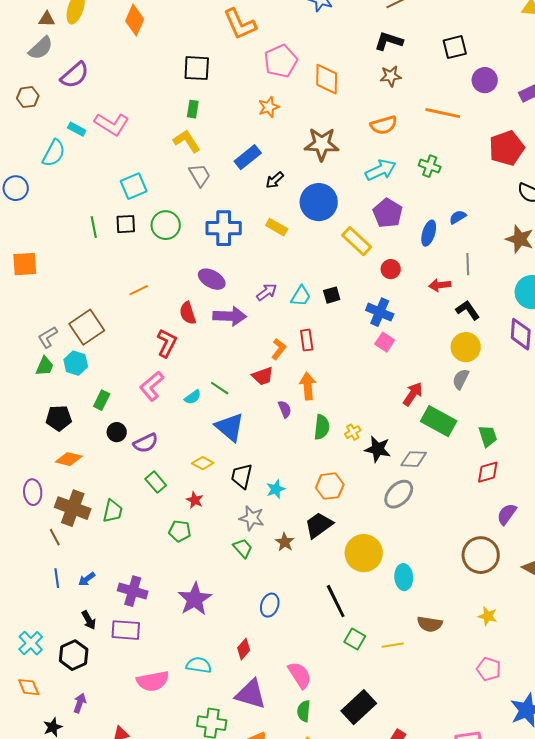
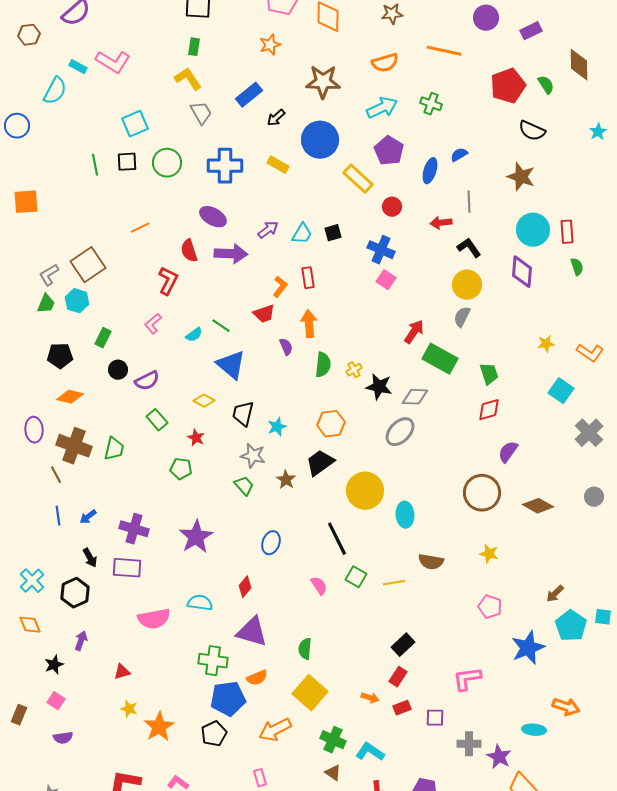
pink L-shape: (152, 386) -> (153, 324), size x0.7
pink semicircle: (300, 675) -> (319, 586), moved, size x0.7
black rectangle: (359, 707) -> (403, 645), moved, size x0.7

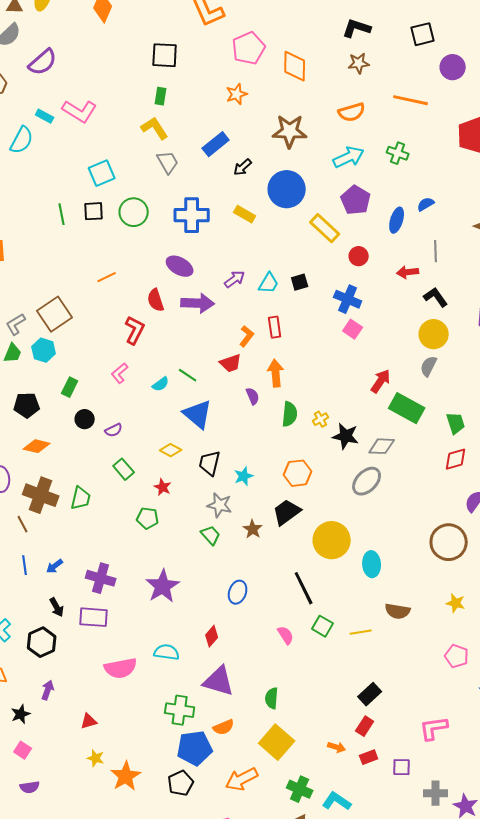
purple semicircle: (147, 381) -> (114, 430), size x0.7

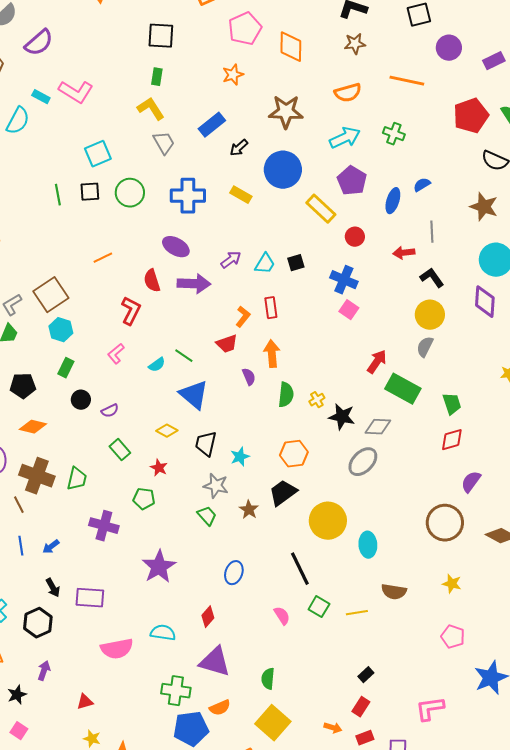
cyan hexagon: (44, 350) -> (61, 330), moved
purple cross: (101, 578) -> (104, 526), moved
black rectangle: (370, 694) -> (366, 675), size x0.7

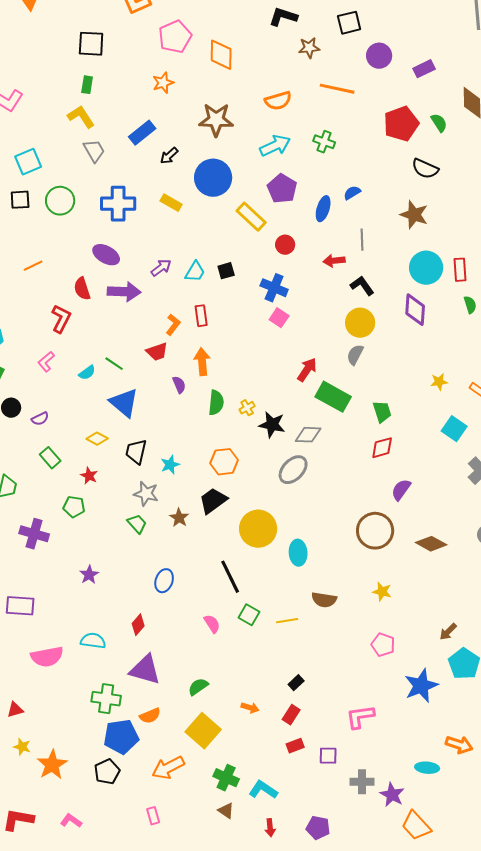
brown star: (355, 44) -> (309, 48), moved
purple star: (159, 567) -> (89, 575), size x0.6
green semicircle: (268, 679) -> (198, 687), turned 50
orange arrow: (333, 728) -> (250, 708), moved

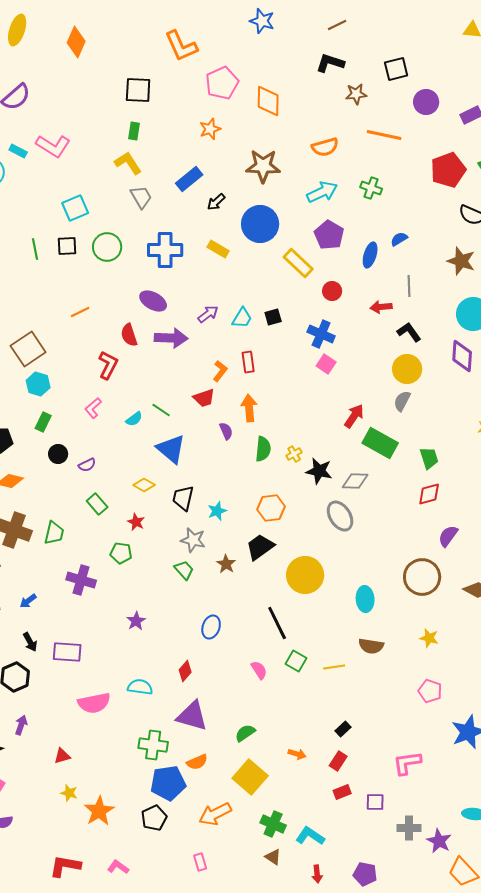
gray ellipse: (293, 470) -> (340, 516), turned -76
cyan ellipse: (298, 553) -> (365, 599), moved

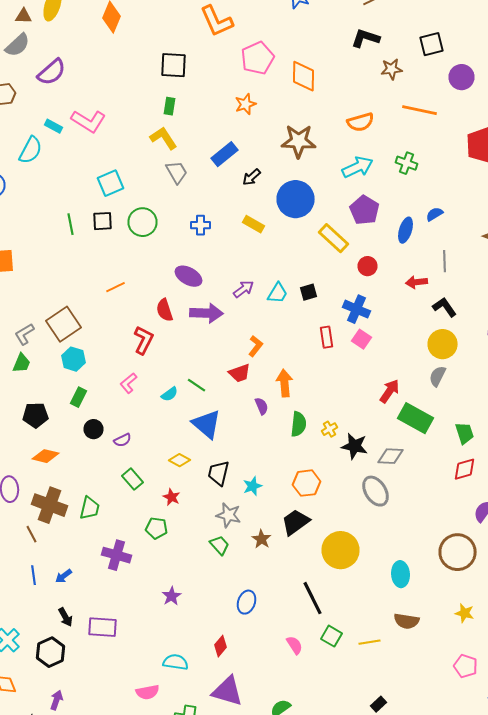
blue cross: (165, 250) -> (200, 225), size x0.6
red rectangle: (248, 362) -> (326, 337), moved
pink semicircle: (94, 703) -> (148, 692), moved, size x0.7

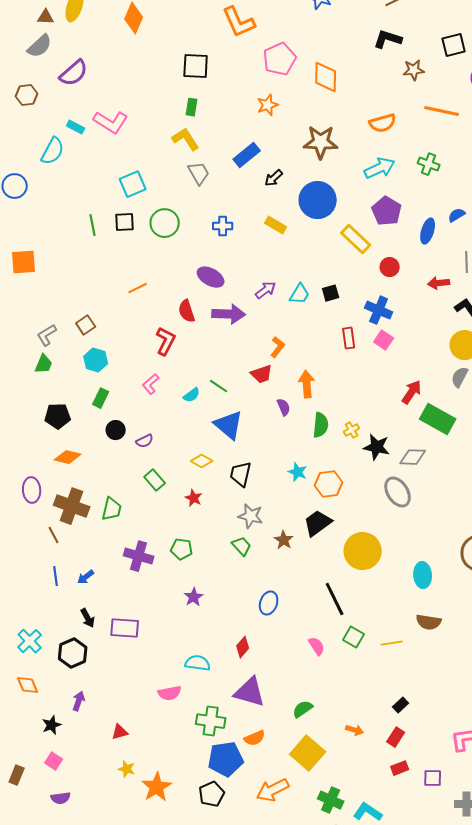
brown square: (64, 324) -> (86, 325), size x0.6
cyan star: (252, 486) -> (298, 472), moved, turned -30
green pentagon: (156, 528) -> (182, 549), moved

